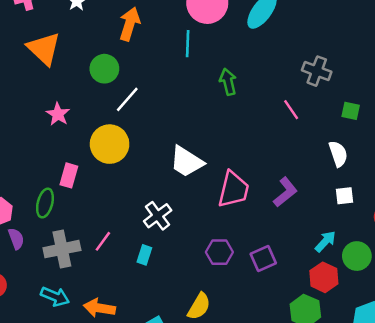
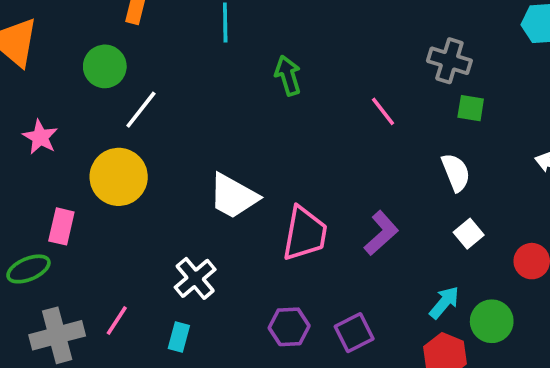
gray cross: (317, 71) -> (449, 61), moved
white square: (344, 196) -> (469, 234), turned -30
green ellipse: (45, 203) -> (28, 269), turned 56

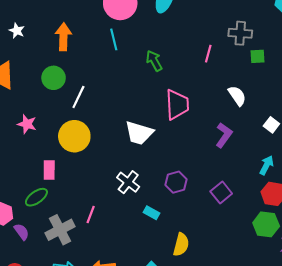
pink line: (383, 111) -> (208, 54), moved, turned 66
white semicircle: (456, 172) -> (237, 96), moved
pink trapezoid: (305, 234) -> (177, 105), moved
purple hexagon: (289, 327) -> (176, 182), moved
cyan rectangle: (179, 337) -> (152, 213), moved, turned -63

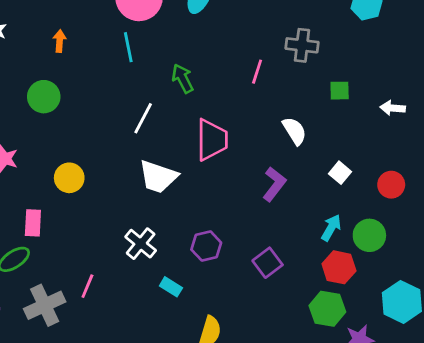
orange arrow: (63, 37) -> (60, 41), size x0.6
green square: (257, 56) -> (340, 91), moved
white line: (78, 97) -> (143, 118), moved
yellow circle: (74, 136) -> (69, 178), size x0.7

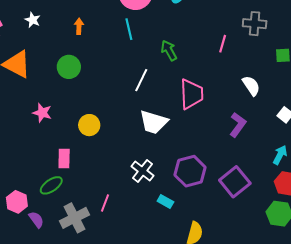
purple hexagon: (206, 246) -> (190, 171), size x1.4
purple square: (268, 263) -> (235, 182), size x1.4

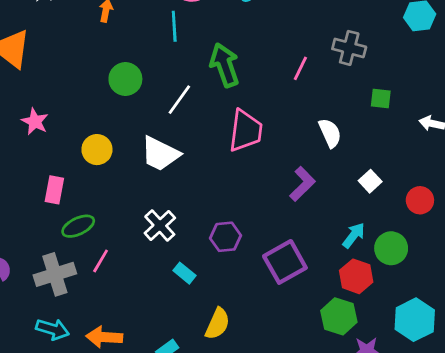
green arrow: (169, 50) -> (225, 65), size x1.4
green circle: (69, 67) -> (125, 79), moved
white trapezoid: (154, 122) -> (160, 154), moved
purple hexagon: (190, 171) -> (225, 237), size x0.7
green ellipse: (51, 185) -> (78, 226), moved

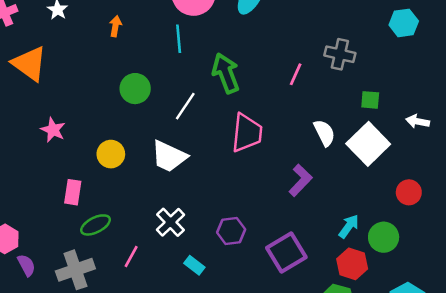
white square: (370, 181) -> (368, 144), moved, size x2.0
pink line: (101, 261) -> (131, 256), moved

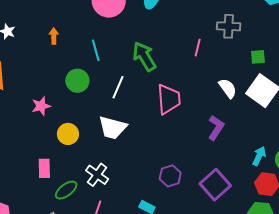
cyan line: (179, 39) -> (96, 50), moved
pink star: (53, 130) -> (41, 106), moved, turned -30
white cross: (171, 222) -> (97, 175), moved

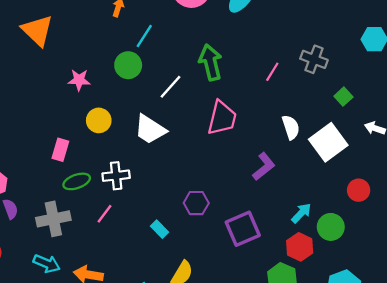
cyan line: (96, 50) -> (144, 36), moved, turned 30
green square: (258, 57) -> (343, 97), moved, turned 35
white cross: (97, 175) -> (116, 176), turned 30

